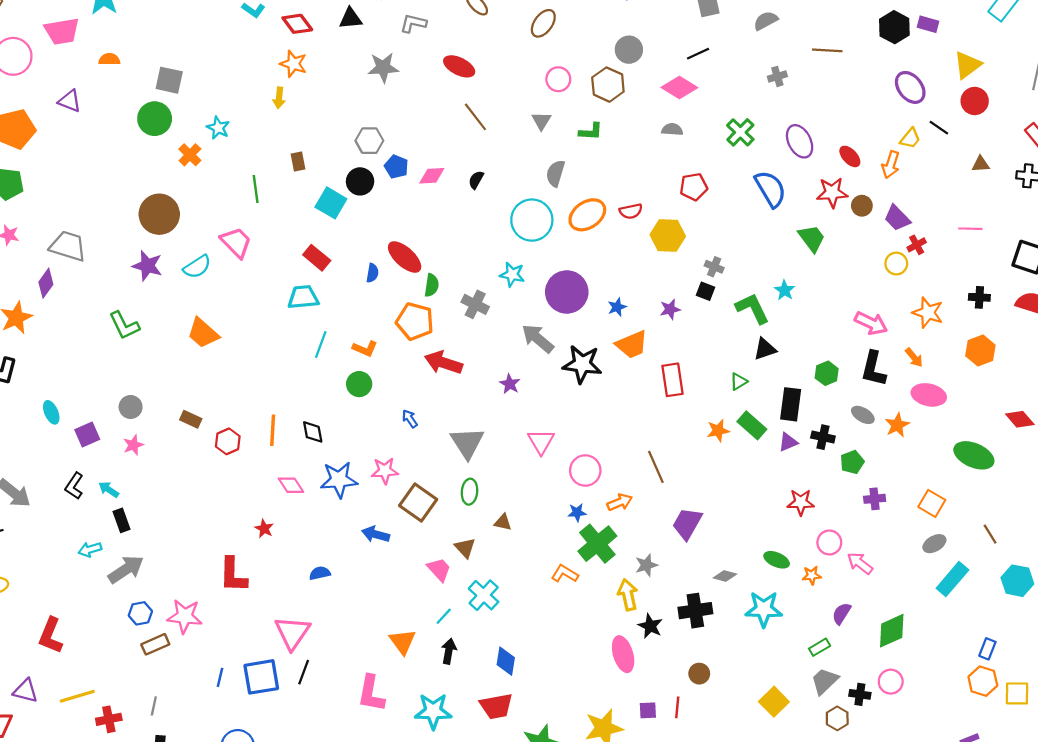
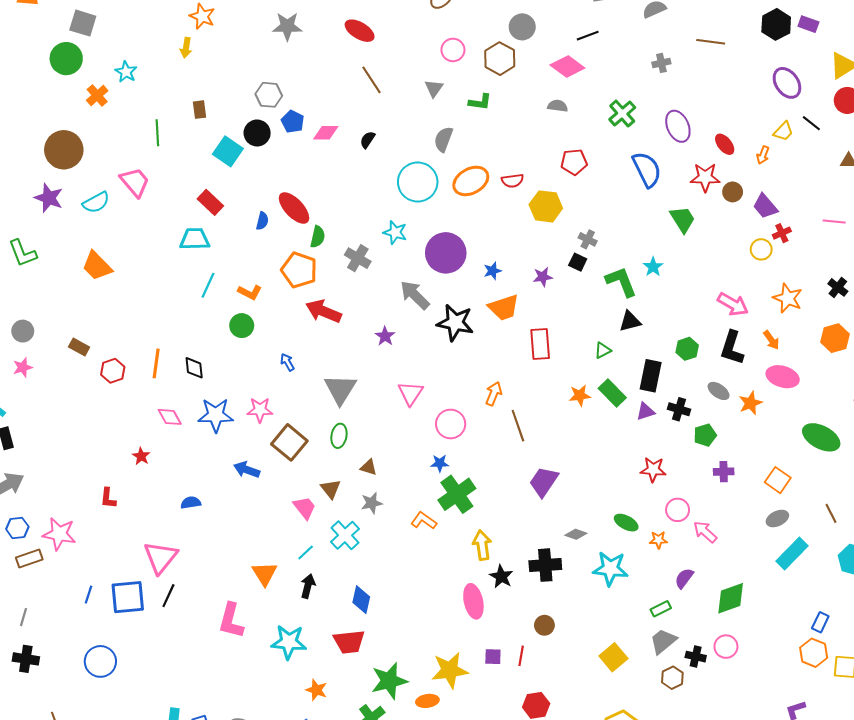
orange arrow: (891, 165) -> (763, 155), size x0.7
black cross: (979, 297) -> (838, 287), turned 30
orange arrow: (620, 502) -> (494, 394), moved, turned -50
gray star: (646, 565) -> (372, 503), moved
red L-shape: (233, 575) -> (108, 498), size x0.6

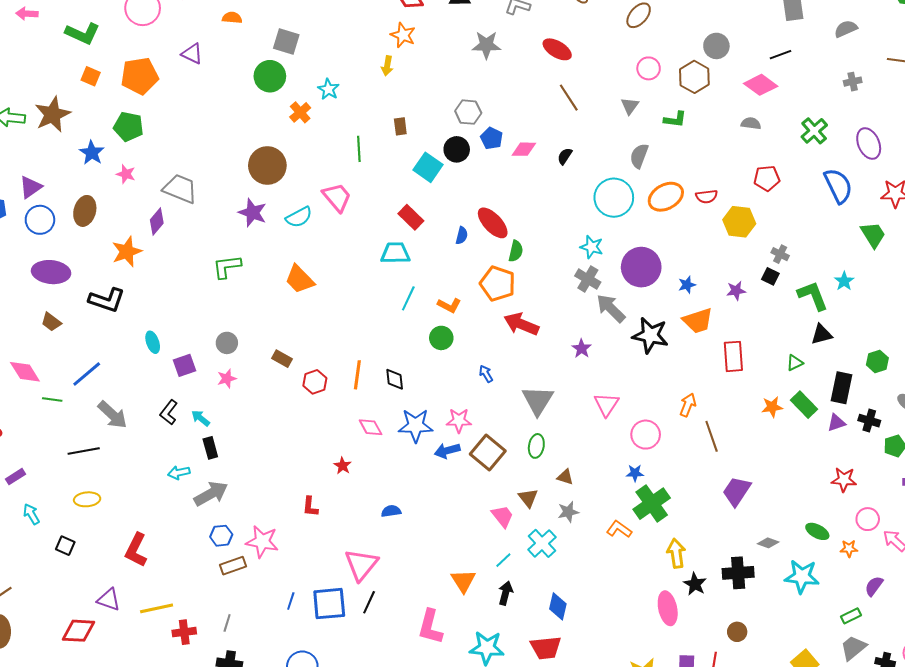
green L-shape: (23, 253) -> (227, 267), turned 104
gray cross: (358, 258) -> (588, 279), moved
blue arrow: (247, 470) -> (447, 451), moved, turned -35

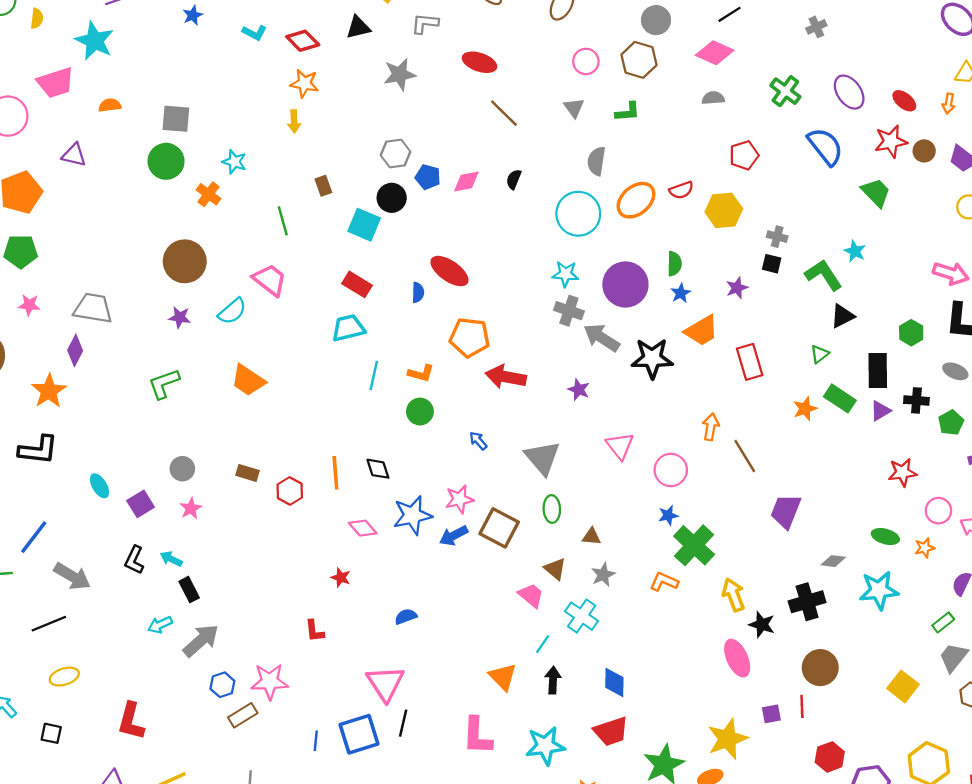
purple star: (253, 213) -> (180, 317), size x0.7
green semicircle: (516, 251) -> (674, 264), moved
brown circle: (737, 632) -> (820, 668), size x1.6

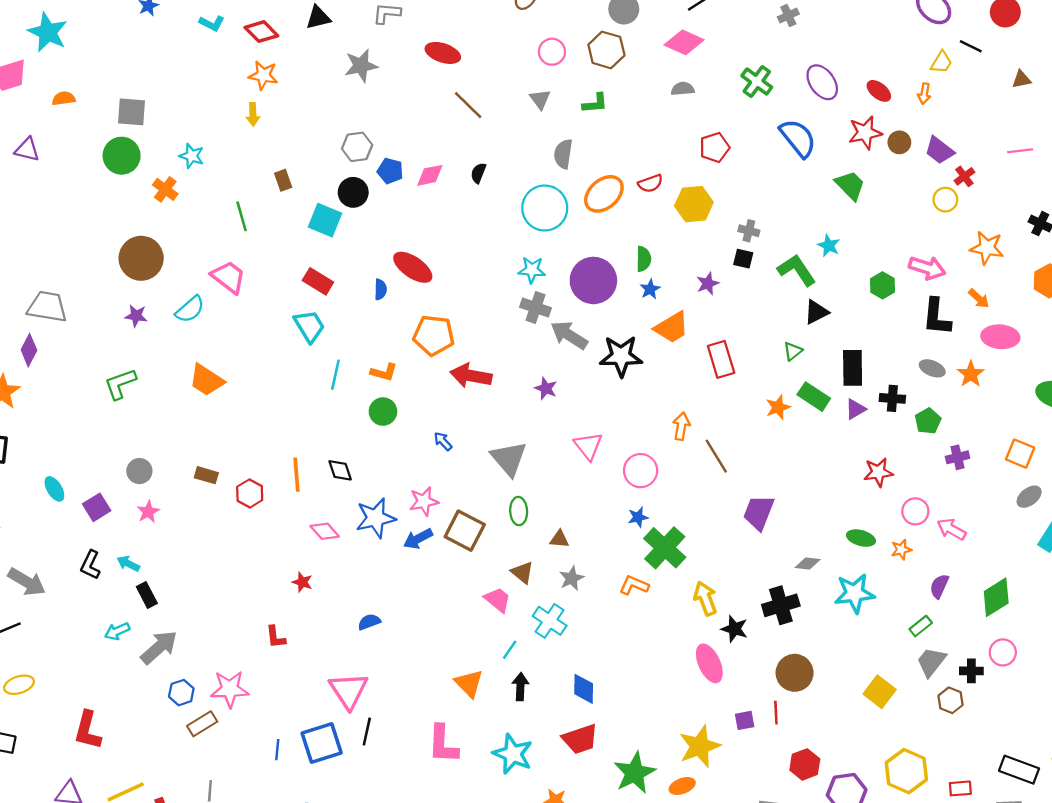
cyan trapezoid: (348, 328) -> (309, 326), turned 72
green hexagon: (911, 333) -> (882, 285), moved
cyan star: (545, 746) -> (513, 754), turned 30

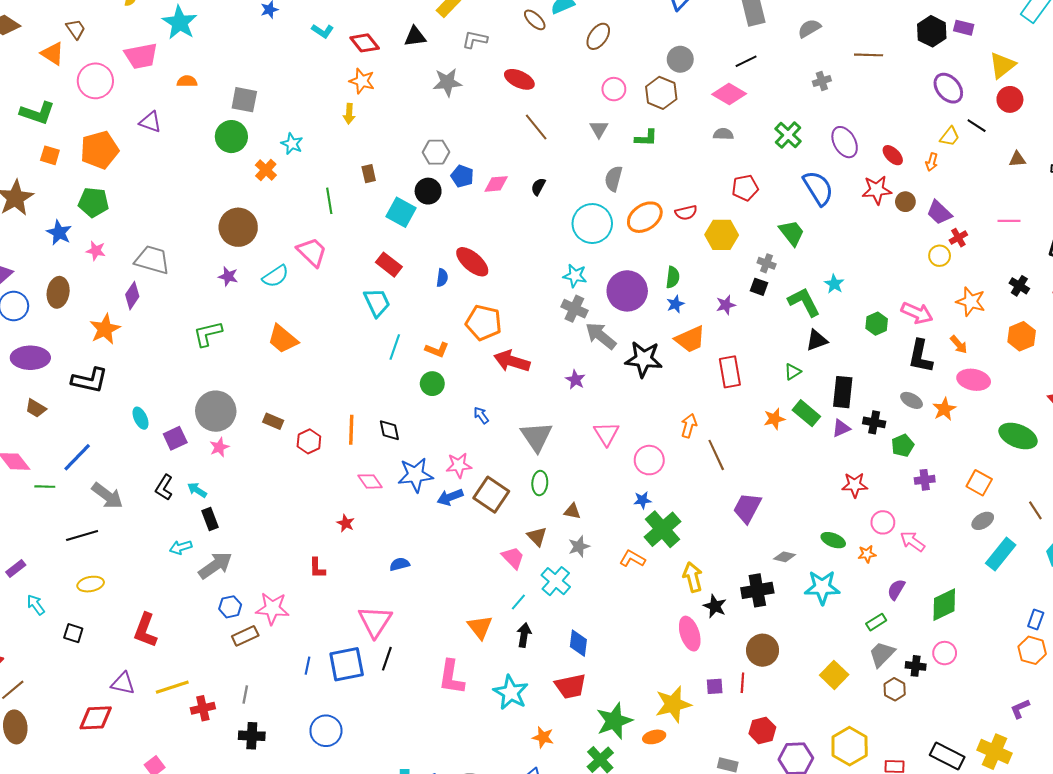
green trapezoid: (850, 185) -> (792, 233), moved
gray circle: (139, 471) -> (216, 411), size x1.8

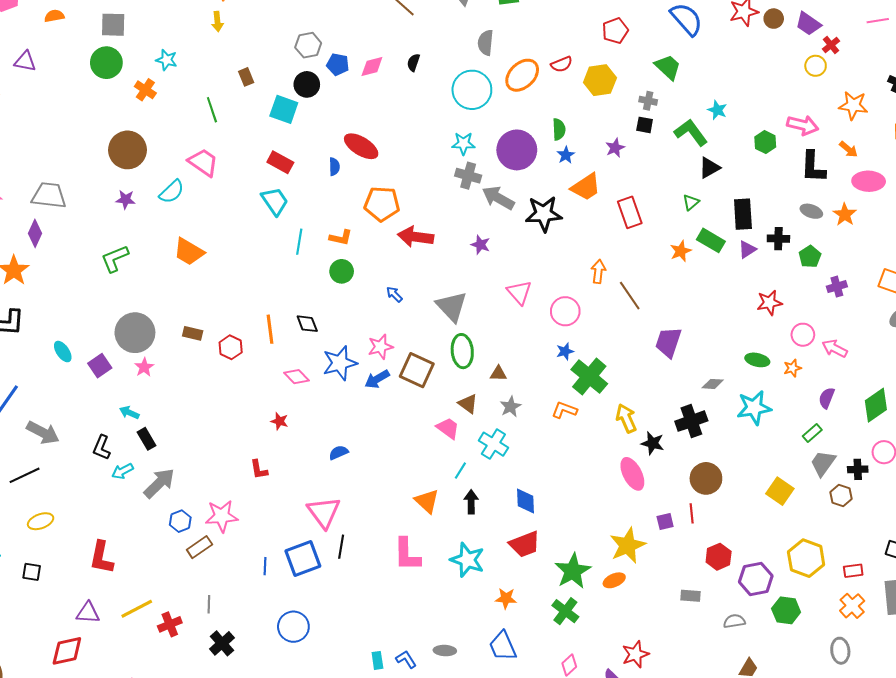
green ellipse: (540, 483) -> (462, 351), size x1.4
black L-shape: (164, 487) -> (102, 448), moved
black cross: (252, 736) -> (222, 643), turned -35

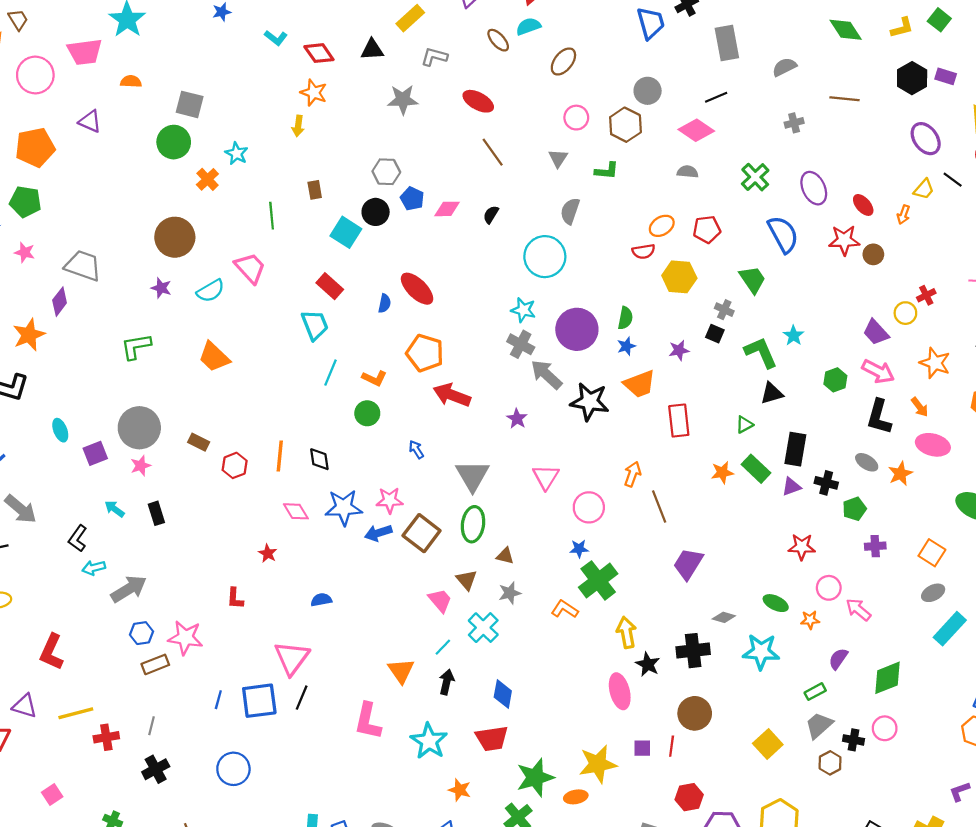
purple trapezoid: (808, 24) -> (876, 332), moved
orange ellipse: (522, 75) -> (662, 226), moved, size x0.7
black rectangle: (147, 439) -> (156, 513), moved

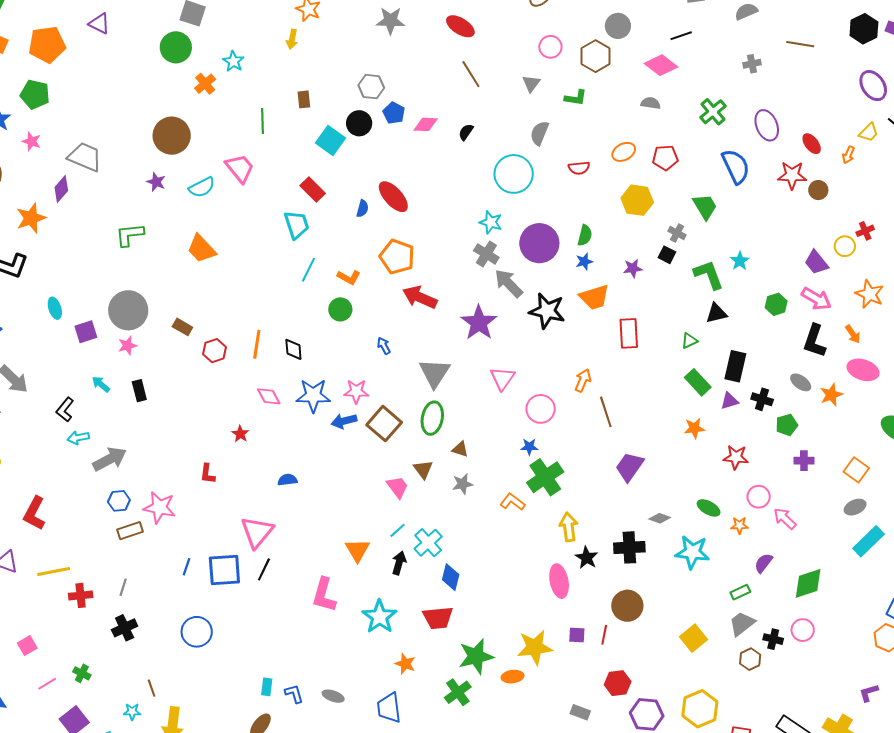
red semicircle: (644, 251) -> (579, 168), moved
purple star: (517, 419) -> (479, 323), size x1.8
orange star: (722, 473) -> (694, 428), moved
cyan cross: (483, 628) -> (428, 543), moved

